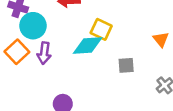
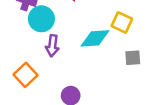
yellow square: (101, 29) -> (122, 22), moved
orange square: (17, 52) -> (26, 75), moved

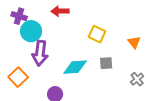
cyan diamond: (95, 38) -> (75, 67), moved
purple arrow: (52, 46) -> (40, 53), size x1.4

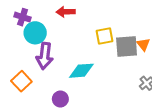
yellow square: (97, 34) -> (104, 36), turned -36
gray square: (106, 63) -> (127, 46), moved, size x1.6

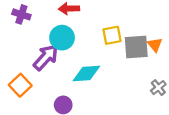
cyan circle: (35, 33) -> (62, 38), moved
purple arrow: (45, 56) -> (46, 57), turned -145

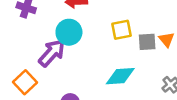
gray square: (136, 47) -> (147, 42), size x0.7
cyan diamond: (86, 74) -> (120, 76), moved

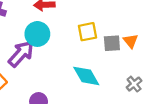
cyan diamond: (120, 76) -> (86, 76), turned 64

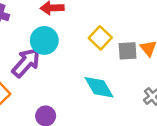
yellow square: (87, 32) -> (100, 38), turned -36

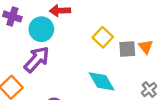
cyan circle: (44, 40) -> (41, 29), moved

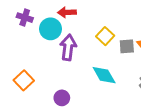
purple arrow: (37, 59) -> (68, 47), moved, turned -35

